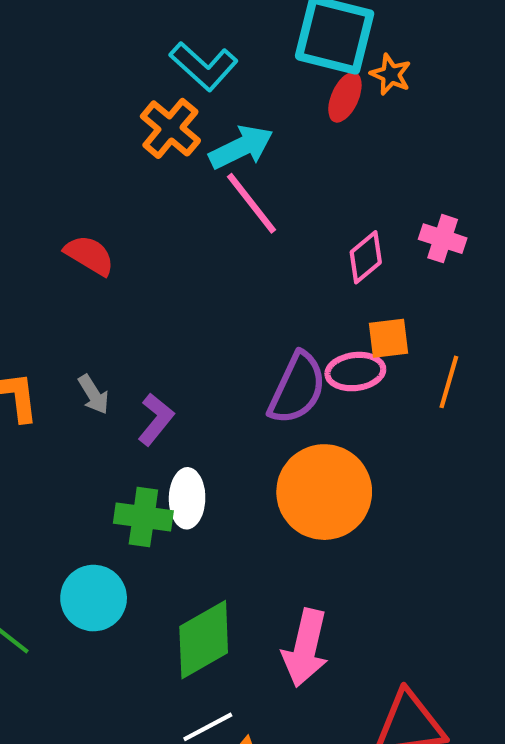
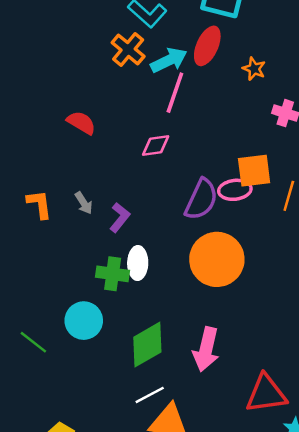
orange star: (391, 74) -> (254, 69), moved
red ellipse: (345, 97) -> (207, 46), moved, size x1.4
pink line: (251, 203) -> (175, 93), turned 57
pink diamond: (366, 257) -> (156, 145), moved, turned 32
orange square: (389, 338) -> (254, 171), size x1.4

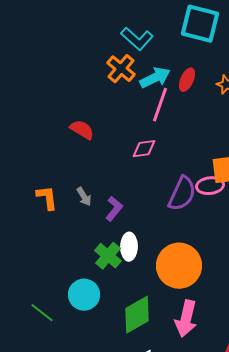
red ellipse: (207, 46) -> (187, 80), moved, size x0.7
orange circle: (217, 259) -> (179, 266), moved
green cross: (113, 274) -> (108, 256), turned 32

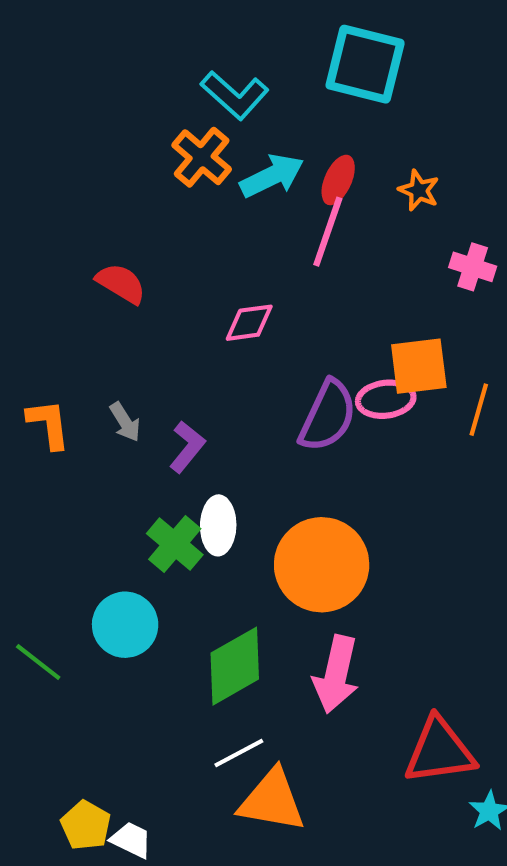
pink line: (160, 105) -> (328, 232), moved

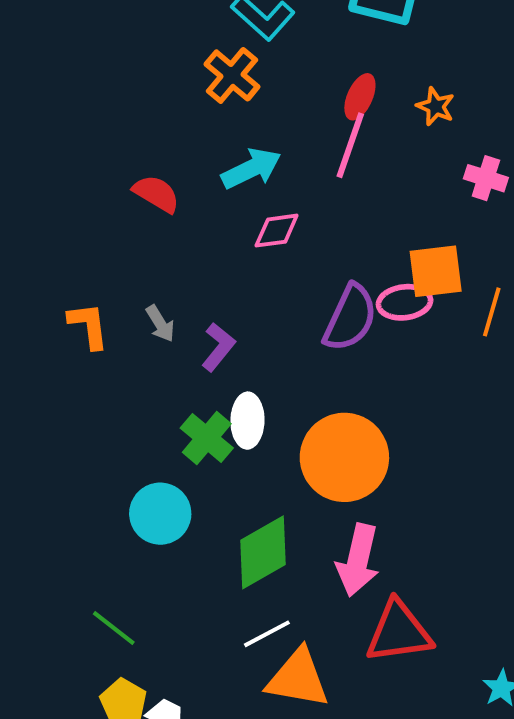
cyan arrow: (272, 176) -> (251, 169), moved
green line: (38, 662) -> (114, 628), moved
red triangle: (440, 751) -> (399, 632), moved

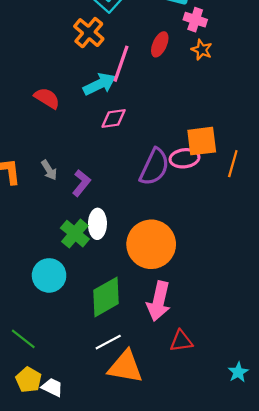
pink line: (350, 145) -> (121, 64), moved
pink cross: (486, 178) -> (195, 20), moved
red triangle: (399, 632) -> (181, 341), size x0.6

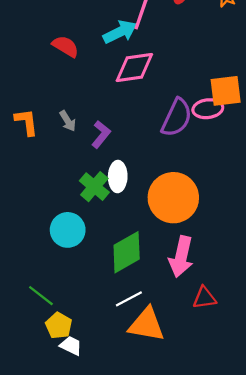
pink diamond: (114, 119) -> (134, 68), size x1.5
yellow pentagon: (29, 380) -> (59, 326), moved

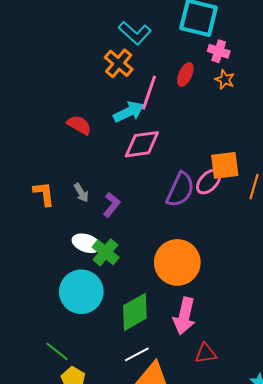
pink ellipse: (208, 109) -> (209, 182), turned -40
white ellipse: (118, 177) -> (86, 243), moved, turned -72
cyan circle: (68, 230) -> (81, 292), size x1.4

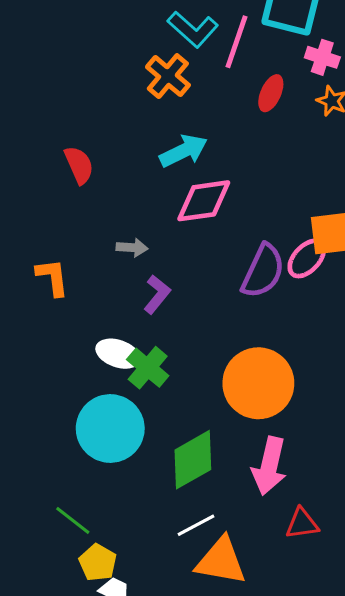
pink line: (149, 93) -> (237, 42), moved
red semicircle: (79, 125) -> (79, 165), moved, turned 35
gray arrow: (81, 193) -> (132, 248), moved, turned -54

